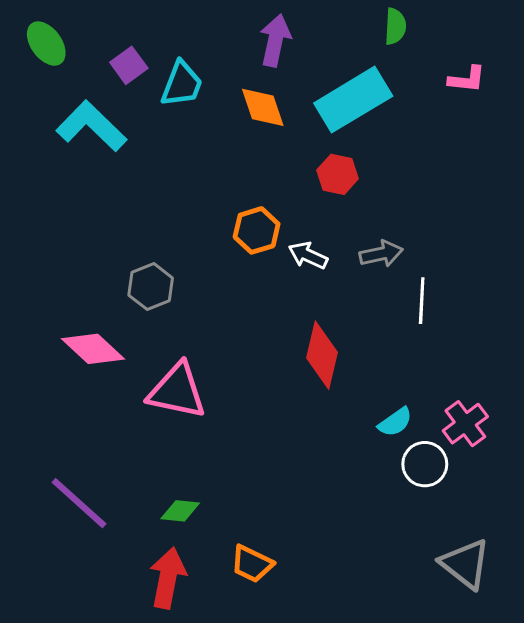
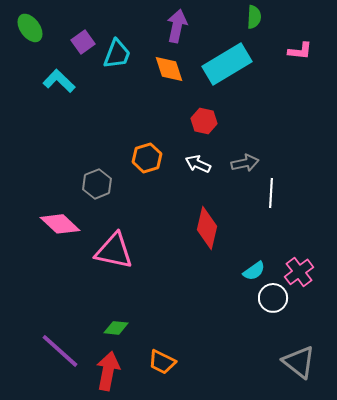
cyan L-shape: (91, 126) -> (59, 81), size x0.7
red hexagon: (338, 174) -> (204, 121), moved
orange hexagon: (257, 230) -> (147, 158), moved
purple line: (79, 503) -> (60, 351), moved

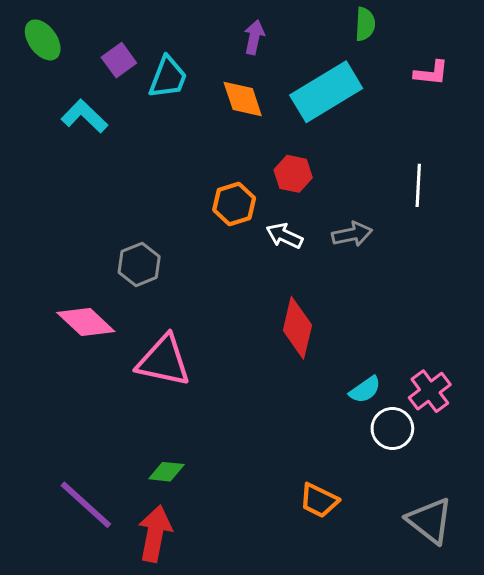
purple arrow: (177, 26) -> (254, 37), size x0.7
orange hexagon: (147, 158) -> (234, 204), moved
white line: (271, 193) -> (418, 185), moved
orange trapezoid: (162, 362) -> (319, 500), moved

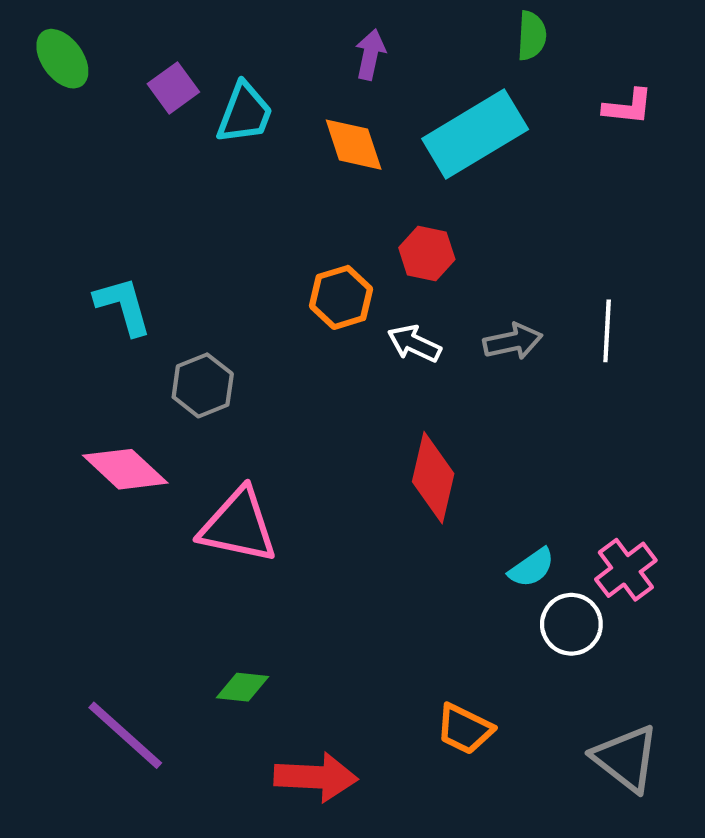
cyan L-shape: (84, 116) -> (123, 306), moved, turned 30
white line: (418, 185) -> (607, 331), moved
red arrow: (155, 534) -> (316, 777), moved, turned 82

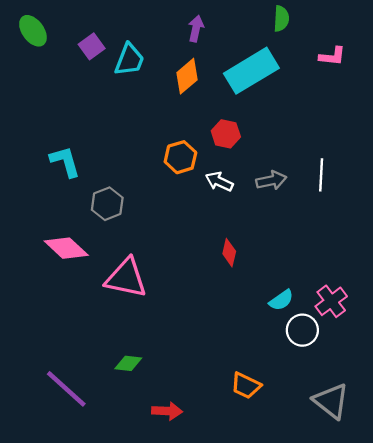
orange diamond: (354, 145) -> (187, 76), turned 68
red diamond: (433, 478) -> (229, 253), size x0.6
red arrow: (316, 777) -> (167, 411), size x0.7

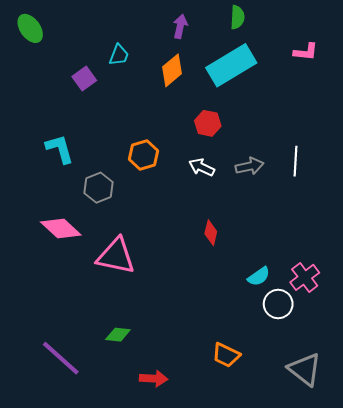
green semicircle: (281, 19) -> (237, 17), moved
purple square: (92, 46) -> (84, 78), moved
cyan trapezoid: (129, 60) -> (119, 55), size x0.7
orange hexagon: (180, 157) -> (143, 155), moved

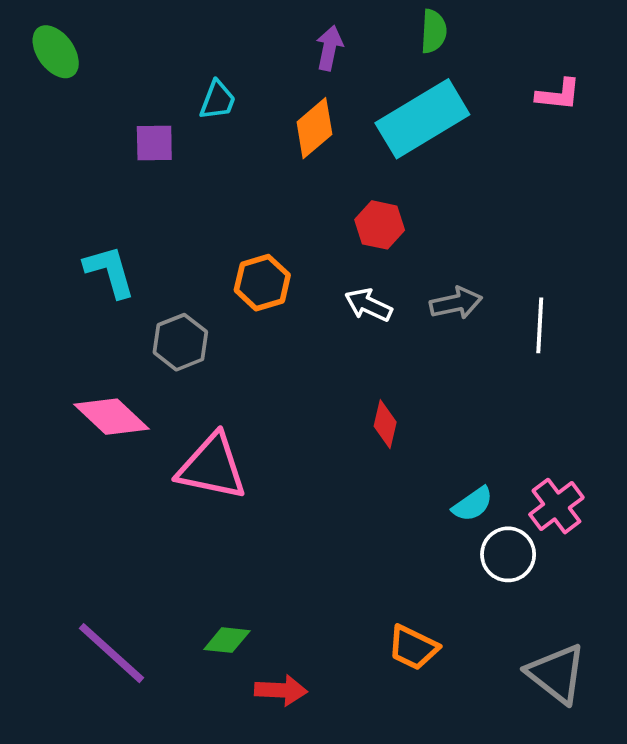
purple square: (84, 78) -> (154, 143), turned 35
white line: (296, 161) -> (540, 325), moved
green diamond: (118, 335) -> (227, 640), moved

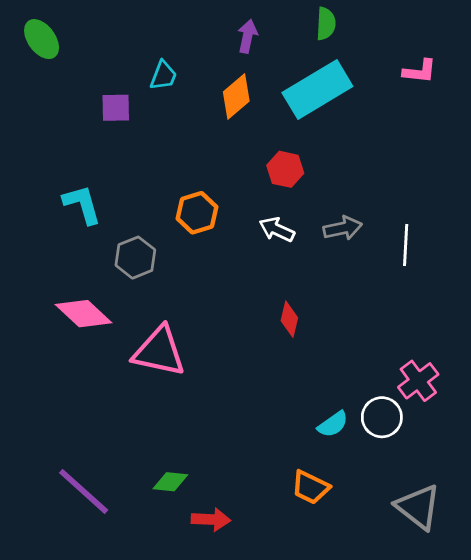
cyan semicircle: (473, 504) -> (333, 424), moved

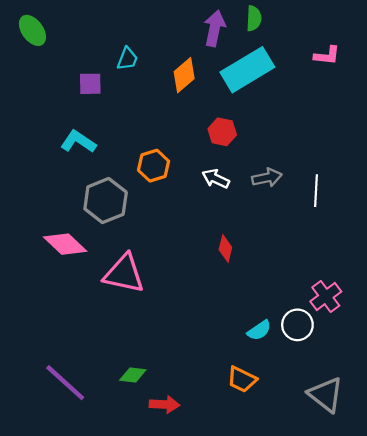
purple arrow: (247, 36) -> (215, 28), moved, size x1.4
cyan L-shape: (82, 204) -> (78, 142), moved, turned -40
gray hexagon: (135, 258) -> (106, 201), size x1.4

